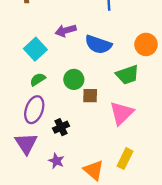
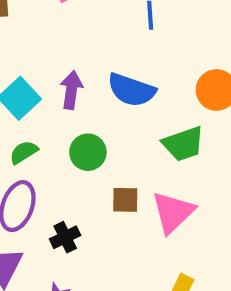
purple arrow: (66, 30) -> (71, 90), moved, turned 114
brown square: (90, 96) -> (125, 200), moved

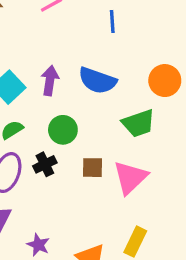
black cross: (65, 237) -> (45, 164), moved

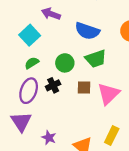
purple arrow: (50, 81) -> (51, 14), moved, turned -78
green trapezoid: (139, 123) -> (96, 59), moved

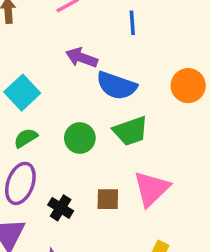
purple arrow: (51, 14) -> (82, 58), moved
black cross: (53, 85) -> (61, 208), moved, turned -32
brown square: (84, 87) -> (108, 199), moved

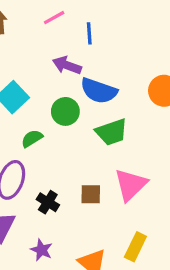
blue line: (132, 23) -> (89, 33), moved
green semicircle: (26, 138) -> (32, 139), moved
green circle: (80, 138) -> (65, 111), moved

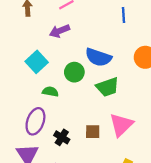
blue line: (89, 33) -> (124, 15), moved
purple arrow: (67, 65) -> (59, 31), moved, turned -42
green semicircle: (32, 139) -> (50, 92), turned 42

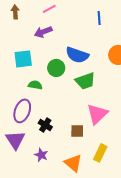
cyan square: (37, 62) -> (23, 59), turned 36
brown square: (93, 132) -> (77, 131), moved

